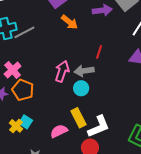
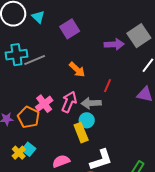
orange arrow: (69, 22) -> (77, 70), moved
pink cross: (13, 70) -> (44, 104), moved
yellow rectangle: (78, 118) -> (81, 133), moved

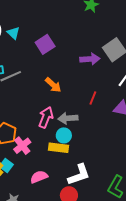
red line: (108, 86) -> (93, 98), moved
pink cross: (44, 104) -> (22, 146), moved
yellow rectangle: (81, 133) -> (58, 148), turned -60

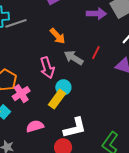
pink arrow: (46, 117) -> (47, 68), turned 135
gray arrow: (68, 118) -> (74, 58), moved, turned 30
yellow rectangle: (58, 148) -> (57, 99), turned -66

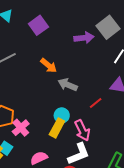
red line: (96, 53) -> (96, 103), moved, turned 32
pink arrow: (47, 68) -> (82, 130), moved

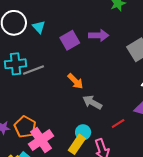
purple arrow: (84, 38) -> (99, 35), moved
pink cross: (21, 128) -> (41, 140), size x1.4

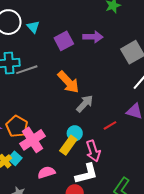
orange arrow: (75, 81) -> (68, 82), size x1.4
gray arrow: (92, 102) -> (85, 104), turned 102

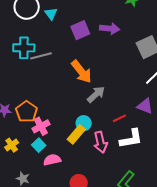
pink cross: (32, 140) -> (41, 126), size x0.7
cyan square: (15, 158) -> (39, 145), moved
white L-shape: (86, 174) -> (131, 139), moved

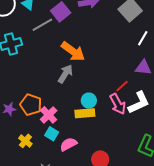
gray line: (41, 56) -> (42, 25), moved
gray arrow: (96, 94) -> (65, 74), moved
yellow rectangle: (76, 134) -> (85, 113), turned 60
pink arrow: (100, 142) -> (118, 104), moved

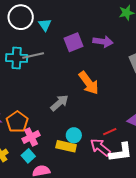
gray line: (42, 25) -> (33, 55), moved
orange arrow: (73, 51) -> (89, 83), moved
pink arrow: (118, 104) -> (100, 147), turned 140

